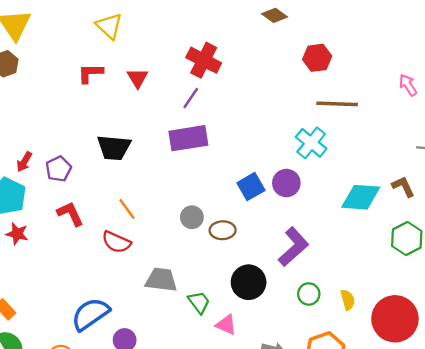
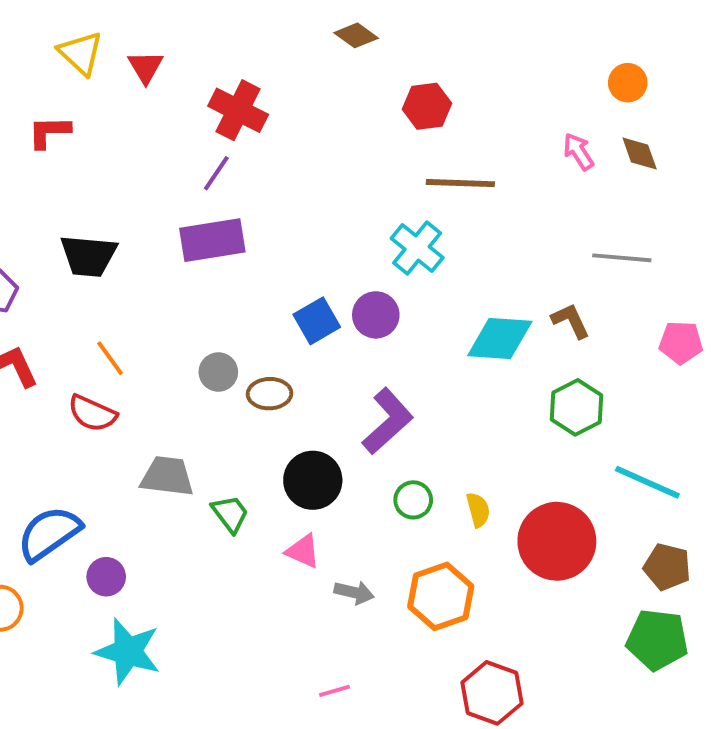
red triangle: (138, 78) -> (146, 67), moved
pink triangle: (226, 325) -> (303, 551), moved

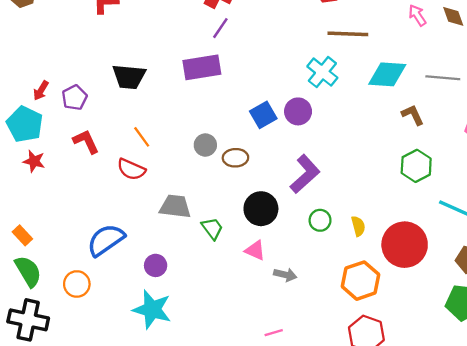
purple line: (216, 173) -> (220, 28), moved
cyan diamond: (500, 339) -> (387, 74), moved
purple circle: (106, 577) -> (156, 265), moved
orange hexagon: (441, 596) -> (361, 281), moved

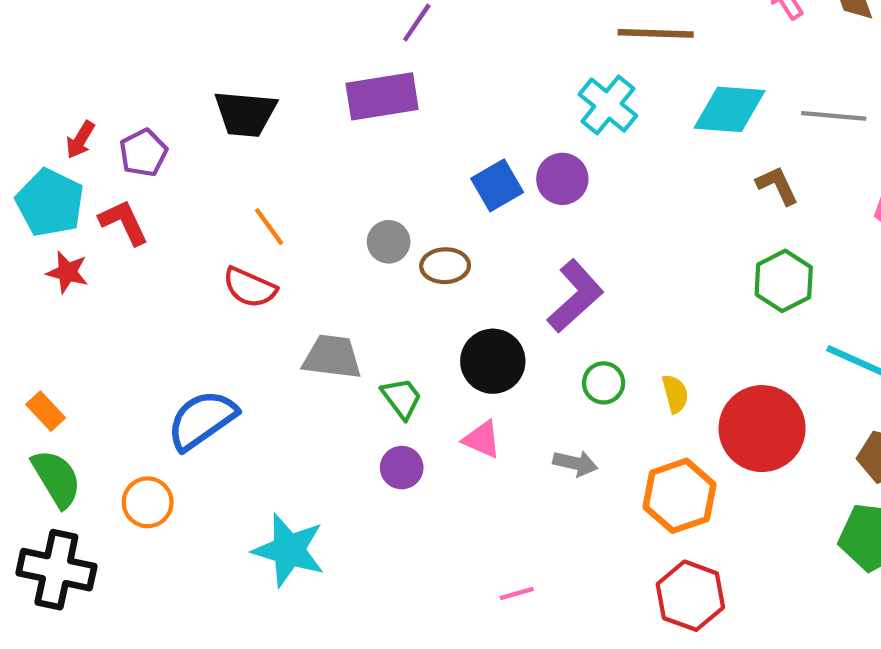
red L-shape: (86, 142) -> (124, 222), moved
purple circle: (156, 265) -> (402, 468), moved
gray arrow: (285, 275) -> (575, 463), moved

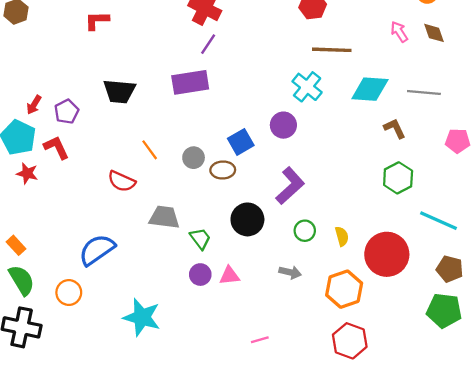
blue square: (497, 185) -> (241, 142), moved
orange line: (269, 227) -> (150, 150), moved
pink triangle: (482, 439) -> (229, 276), moved, turned -30

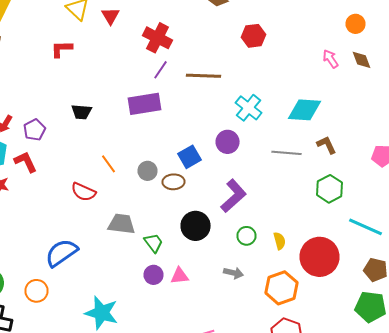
brown line: (332, 50) -> (204, 76), moved
black trapezoid: (119, 91) -> (82, 112), size x0.7
gray line: (424, 92) -> (286, 153), moved

